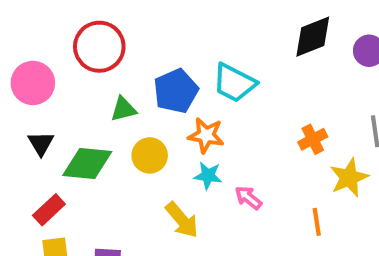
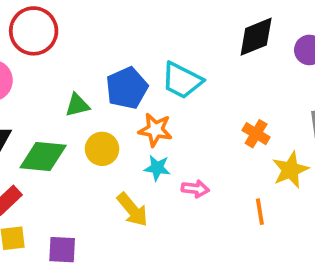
red circle: (99, 47) -> (34, 31), moved
orange cross: (313, 139) -> (256, 134), turned -32
pink arrow: (248, 198) -> (195, 189), turned 148

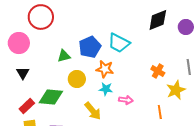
green diamond: (43, 156) -> (51, 97), moved

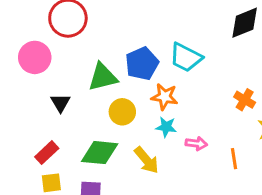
green triangle: (64, 56) -> (103, 77), size x1.5
black triangle: (23, 73) -> (60, 103), moved
green diamond: (51, 97) -> (100, 153), moved
orange line: (160, 112) -> (234, 159), moved

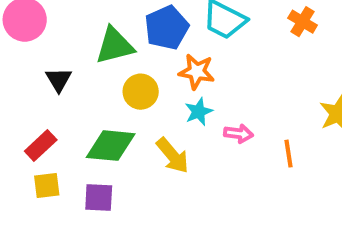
orange cross: (245, 100) -> (303, 22), moved
cyan star: (166, 127) -> (199, 112), turned -30

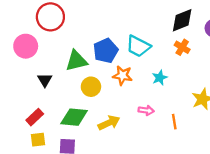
cyan star: (199, 112) -> (160, 78), moved
yellow arrow: (173, 156) -> (109, 123), turned -75

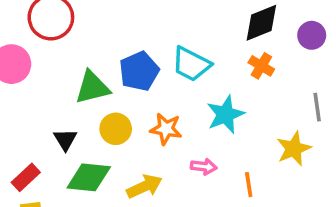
orange star: (122, 75) -> (166, 129), moved
cyan star: (160, 78) -> (225, 114), size x1.5
black triangle: (45, 80) -> (65, 140), moved

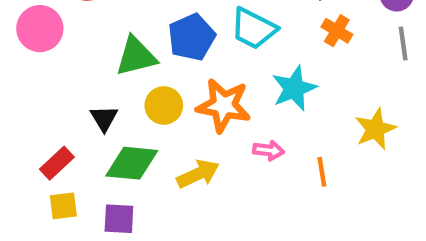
gray line: (317, 107) -> (403, 44), moved
orange star: (166, 129) -> (224, 105), size x1.4

